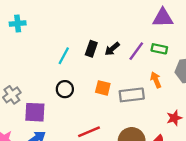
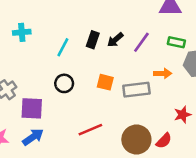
cyan cross: (18, 24) -> (22, 32), moved
green rectangle: (159, 49) -> (176, 42), moved
orange arrow: (156, 80) -> (163, 73), turned 112

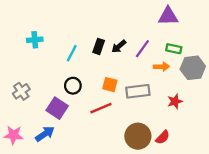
orange arrow: (163, 73) -> (161, 67), moved
purple square: (32, 108) -> (57, 108), moved, turned 30
red star: (183, 115) -> (175, 101), moved
red line: (90, 130) -> (101, 108), moved

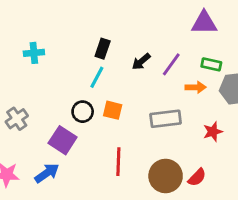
black rectangle: (99, 46) -> (103, 49), moved
cyan line: (72, 53) -> (97, 77), moved
orange square: (110, 85) -> (113, 110), moved
red line: (101, 108) -> (118, 162), moved, turned -65

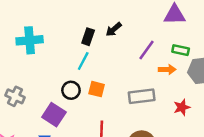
cyan cross: (34, 53) -> (30, 40), size x1.5
black arrow: (141, 62) -> (114, 29), moved
gray cross: (17, 119) -> (15, 96), turned -30

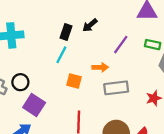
orange arrow: (167, 70) -> (100, 67), moved
black circle: (71, 90) -> (20, 82), moved

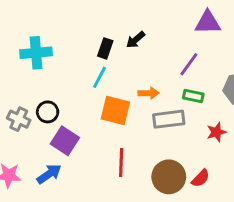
purple line: (121, 45) -> (189, 64), moved
green rectangle: (153, 45) -> (193, 96), moved
orange square: (74, 81) -> (115, 110), size x1.5

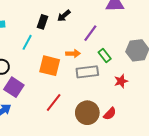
purple line: (189, 64) -> (90, 33), moved
cyan line: (100, 77) -> (27, 42), moved
green rectangle: (193, 96) -> (105, 56), turned 40
red line: (121, 162) -> (54, 102), turned 36

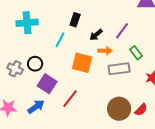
black arrow: (64, 16) -> (96, 35), moved
red line: (54, 102) -> (70, 99), moved

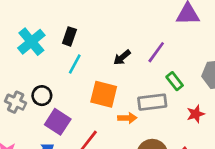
black rectangle: (75, 20) -> (69, 36), moved
cyan cross: (27, 23) -> (31, 42), turned -35
orange arrow: (105, 51) -> (127, 118), moved

